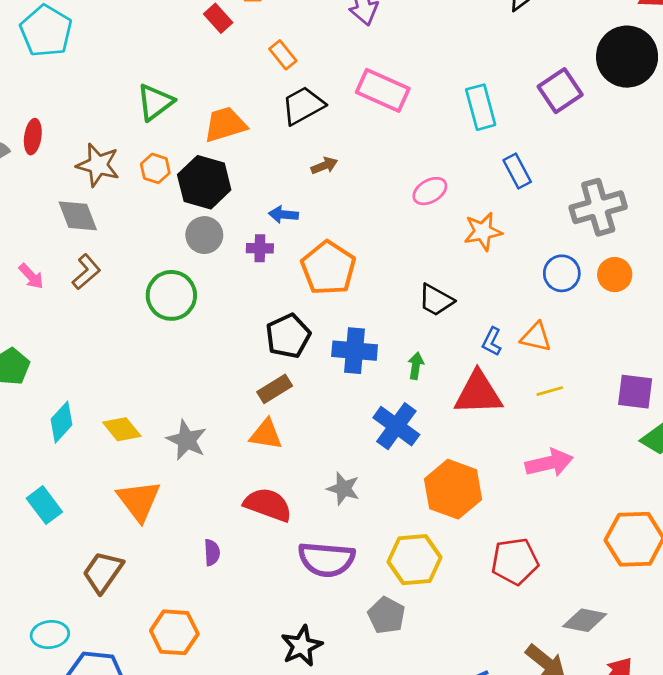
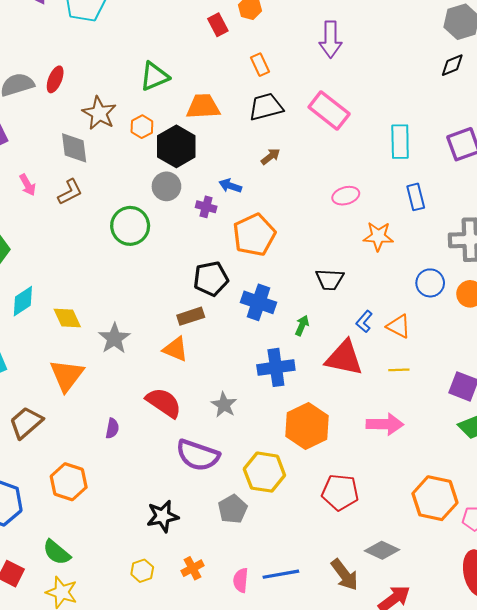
brown arrow: (324, 166) -> (271, 156), turned -30
black trapezoid: (436, 300) -> (330, 279), turned -40
blue cross: (396, 426) -> (276, 367), turned 32

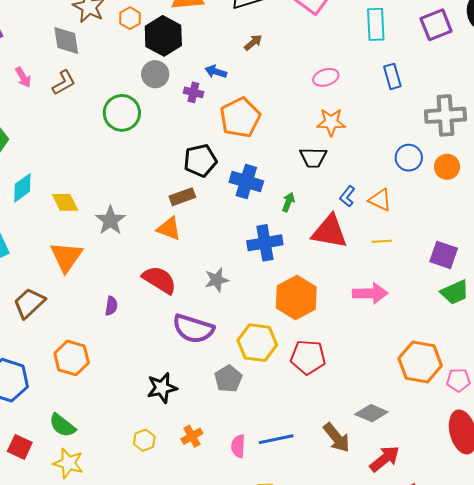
orange star: (378, 236) -> (331, 122), moved
gray star: (224, 405) -> (217, 280), turned 30
red pentagon: (340, 492) -> (308, 357), moved

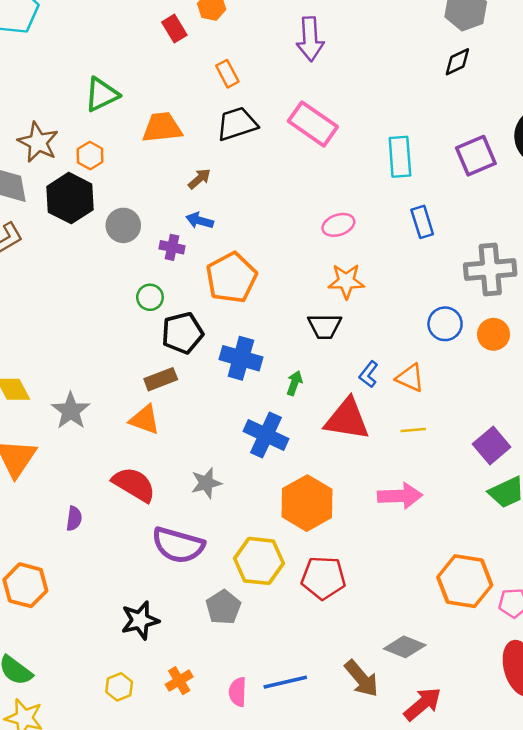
black hexagon: (163, 36) -> (70, 198), moved
brown arrow: (253, 42) -> (199, 179), moved
green circle: (122, 113) -> (150, 297), moved, size x0.6
blue cross: (265, 243) -> (266, 435), turned 36
purple square: (444, 255) -> (492, 445), turned 32

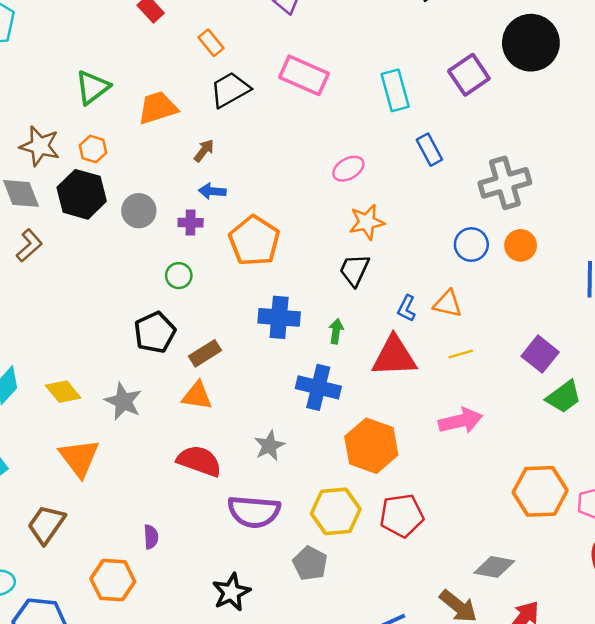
black trapezoid: (325, 326) -> (354, 270), turned 126
black pentagon: (182, 333) -> (155, 332), moved
purple semicircle: (74, 519) -> (151, 537), moved

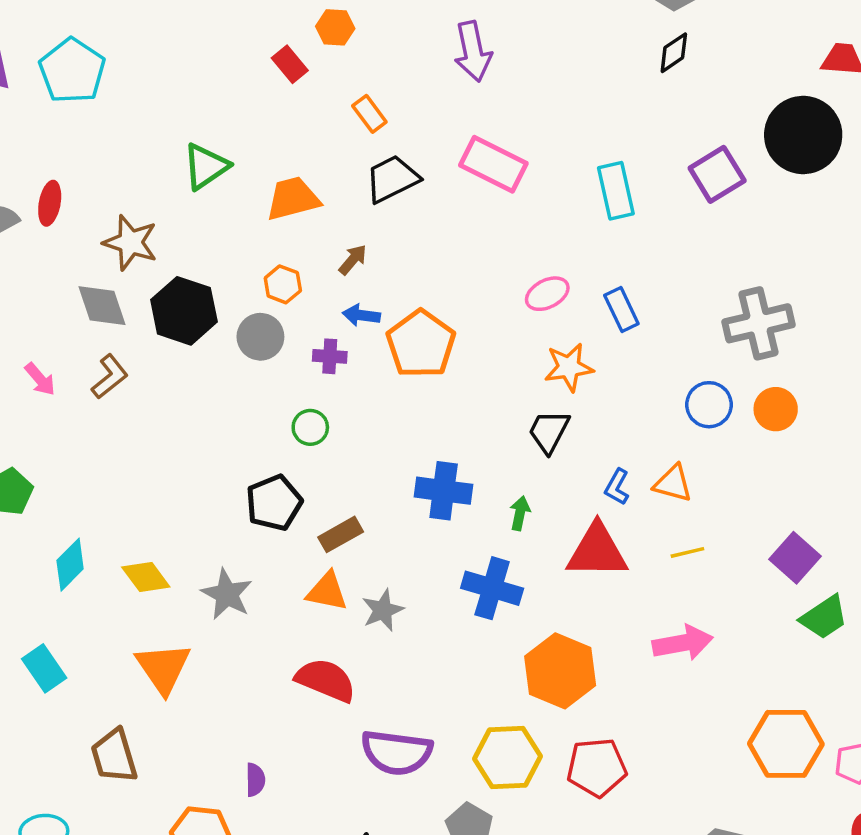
orange hexagon: (93, 149) -> (283, 284), moved
blue rectangle: (429, 150) -> (621, 310), moved
orange pentagon: (254, 241) -> (421, 344), moved
gray star: (269, 446) -> (383, 610), moved
brown trapezoid: (46, 524) -> (114, 756), turned -54

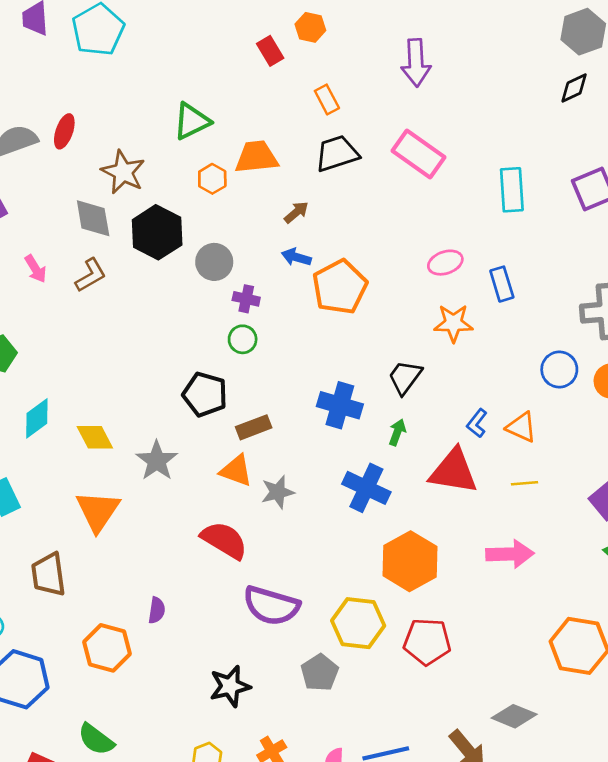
orange hexagon: (283, 284) -> (212, 179), moved
purple cross: (330, 356) -> (246, 299), moved
black trapezoid: (549, 431) -> (405, 377), moved
black pentagon: (274, 503) -> (205, 394), turned 30

